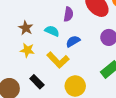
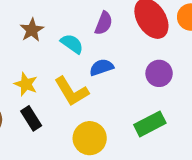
yellow star: (27, 50) -> (26, 84), moved

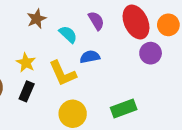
purple semicircle: (104, 23) -> (96, 21), turned -60
purple circle: (159, 73) -> (151, 53), moved
black rectangle: (31, 118) -> (27, 91), turned 48

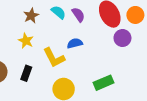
cyan semicircle: (68, 34) -> (58, 12), moved
yellow star: (26, 63) -> (26, 41), moved

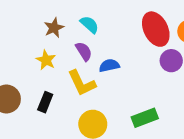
purple semicircle: (78, 15) -> (84, 51), moved

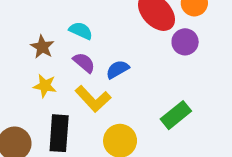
black rectangle: (45, 102) -> (59, 133), size x1.5

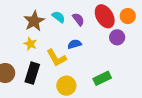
brown star: (42, 47) -> (34, 21), size x1.5
purple semicircle: (84, 63) -> (78, 19), moved

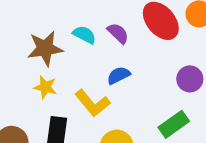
brown star: (34, 21) -> (45, 48), turned 30
purple circle: (117, 37) -> (190, 79), moved

